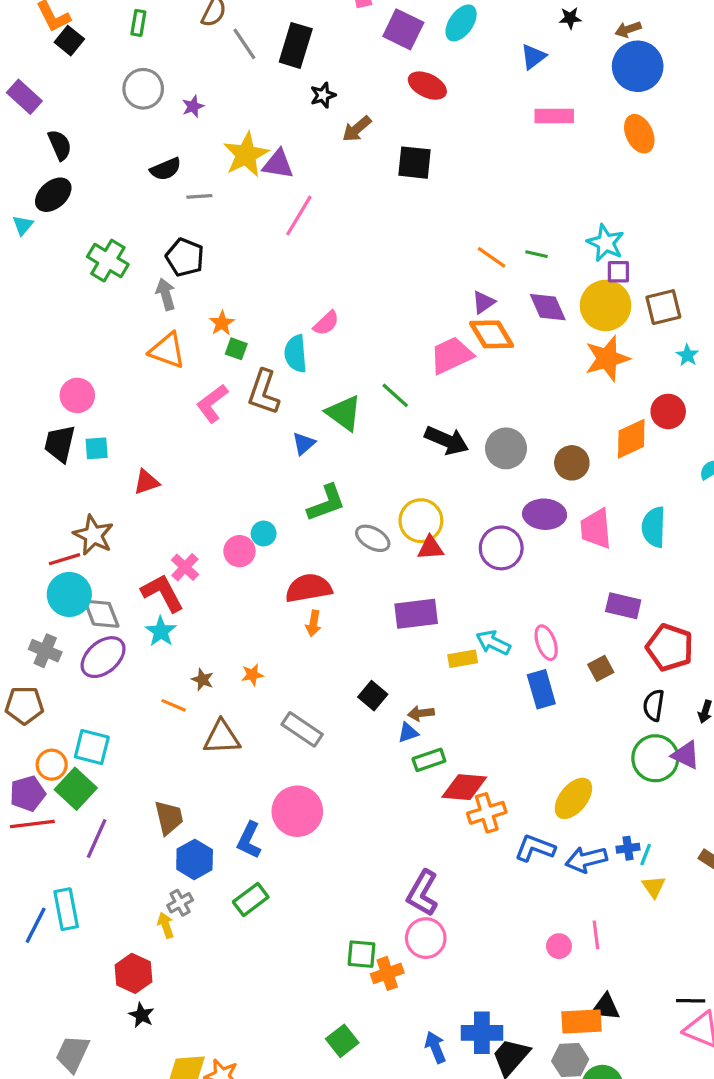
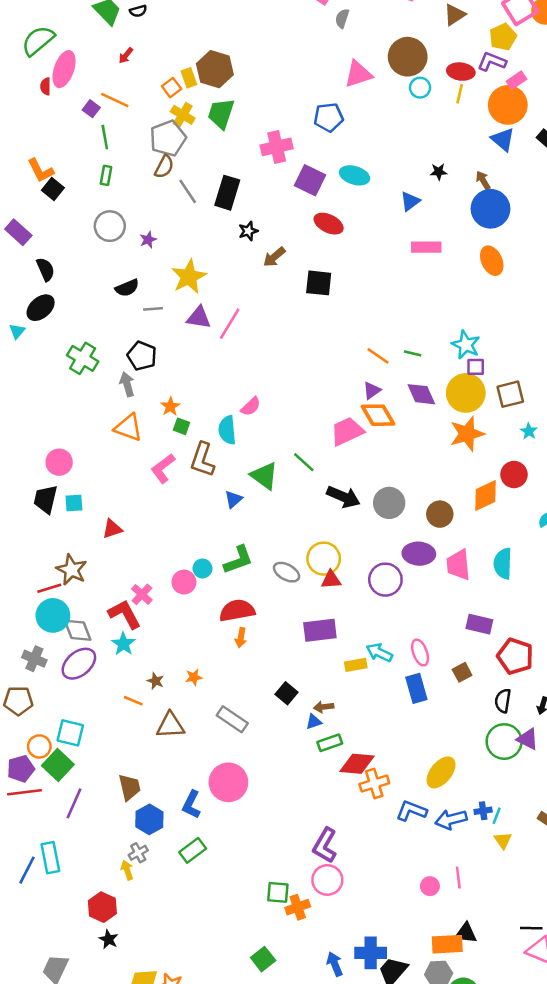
cyan ellipse: (461, 23) -> (355, 175), turned 72
brown arrow: (628, 29) -> (483, 180), turned 78
purple triangle: (278, 164) -> (199, 318), moved
green L-shape: (326, 503) -> (238, 560), moved

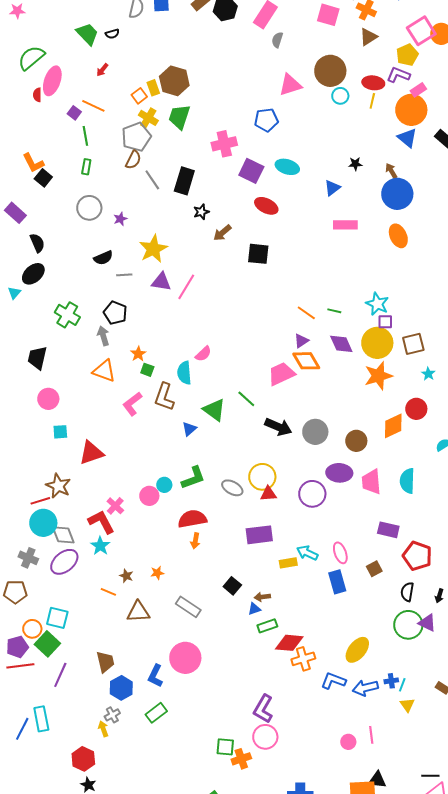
black trapezoid: (46, 499) -> (37, 358), moved
red triangle: (112, 529) -> (91, 453), size x1.5

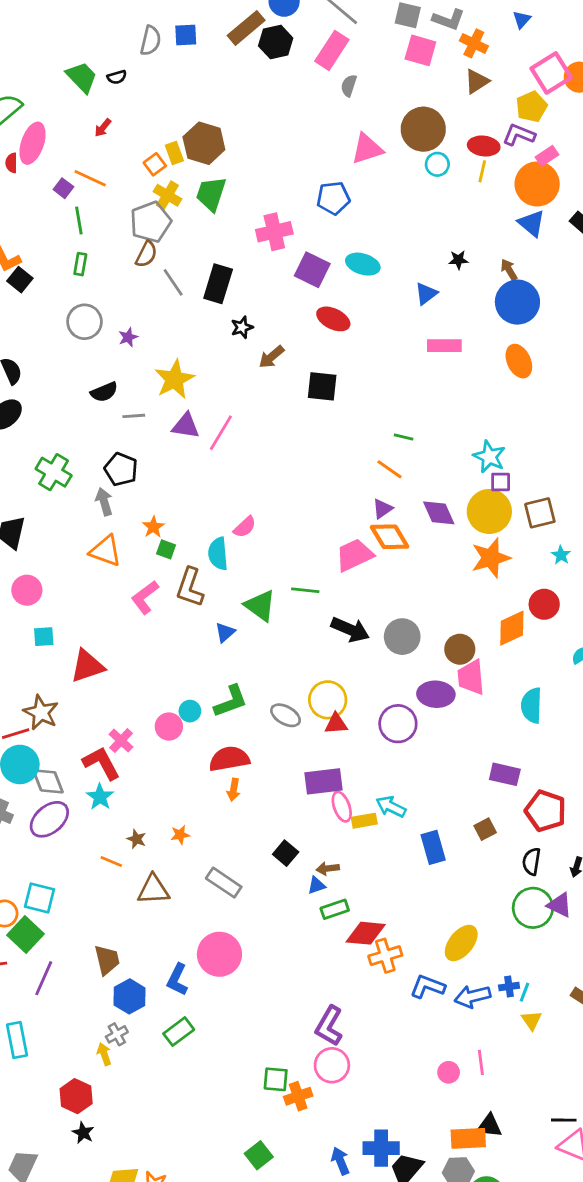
green line: (334, 311) -> (404, 437), moved
green line: (246, 399) -> (305, 590), turned -36
pink trapezoid: (371, 482) -> (471, 677), moved
pink ellipse: (340, 553) -> (342, 807), moved

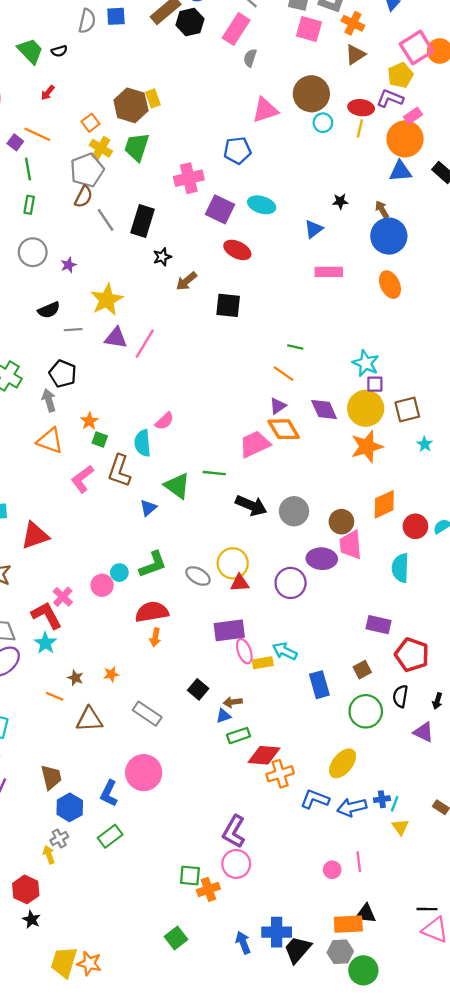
yellow rectangle: (174, 153) -> (153, 98), moved
blue triangle: (531, 223) -> (400, 171), turned -45
red circle: (544, 604) -> (415, 526), moved
green circle: (533, 908) -> (366, 711), moved

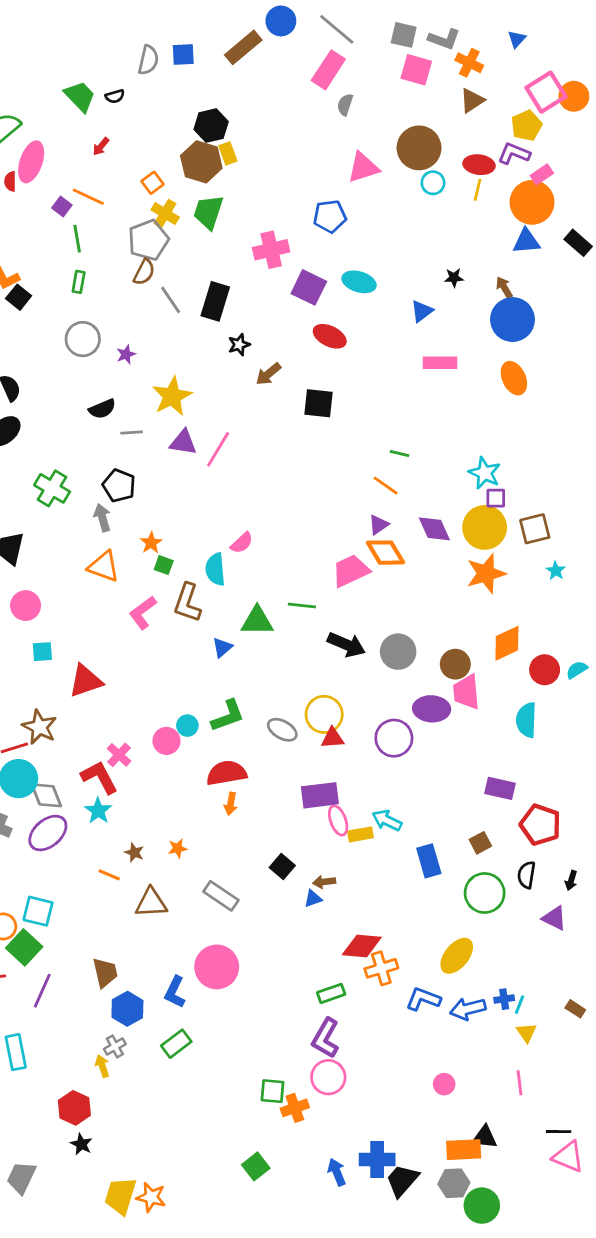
black hexagon: (190, 22) -> (211, 126), moved
green triangle: (177, 486) -> (257, 621), turned -36
green rectangle: (238, 736) -> (331, 993), moved
pink line: (359, 862) -> (519, 1083), moved

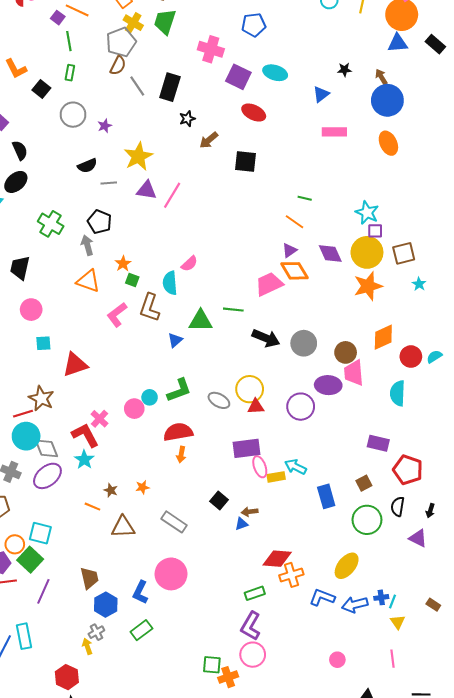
pink cross: (271, 250) -> (211, 49), turned 30
black square: (19, 297) -> (41, 89), moved

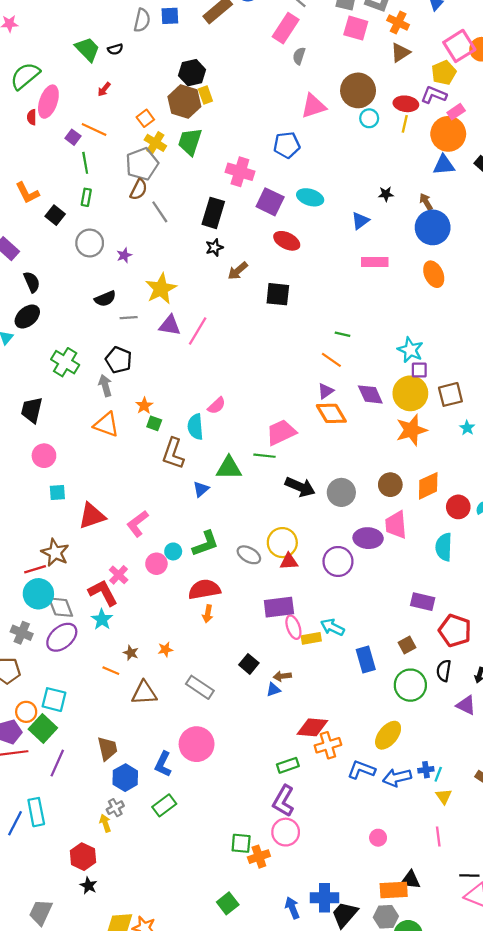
black rectangle: (170, 87) -> (213, 213), moved
pink trapezoid: (269, 284) -> (281, 432), moved
pink L-shape: (117, 315) -> (138, 524), moved
brown circle: (346, 352) -> (390, 485), moved

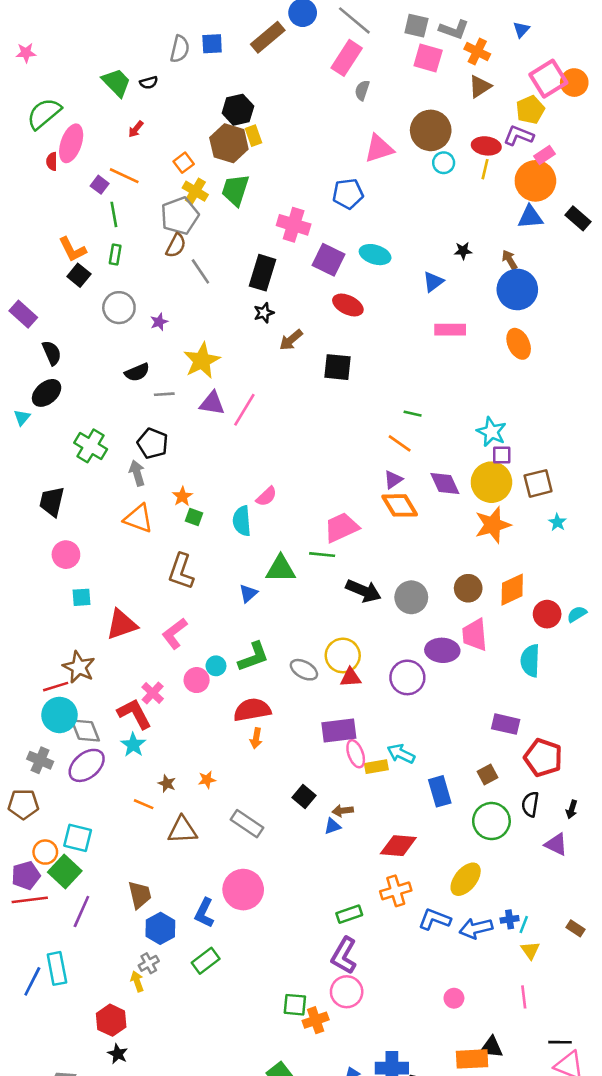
orange L-shape: (27, 193) -> (72, 249), moved
brown L-shape: (173, 453) -> (181, 571), moved
red diamond: (312, 727) -> (398, 846), moved

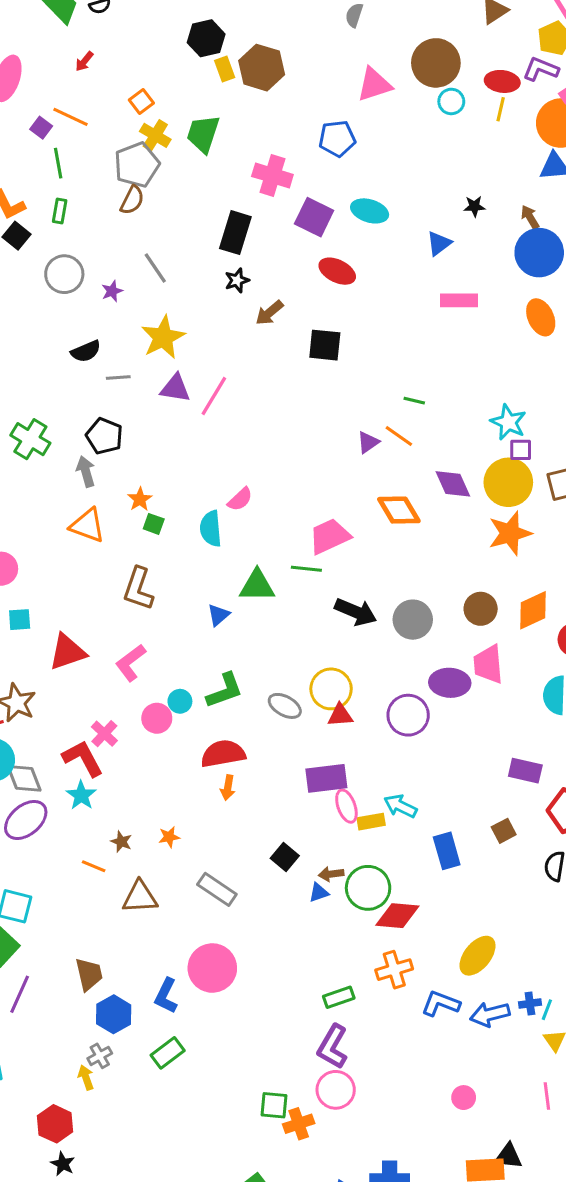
brown hexagon: (229, 143) -> (262, 68), moved
gray line: (200, 271) -> (155, 268), moved
purple triangle: (393, 480) -> (368, 442), moved
green circle: (491, 821) -> (368, 888), moved

